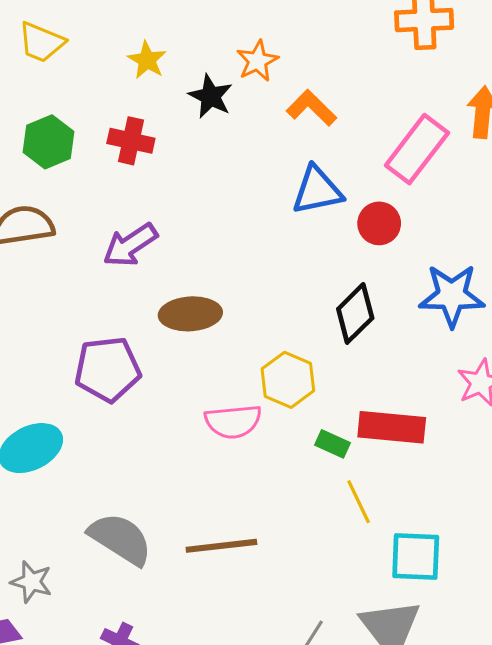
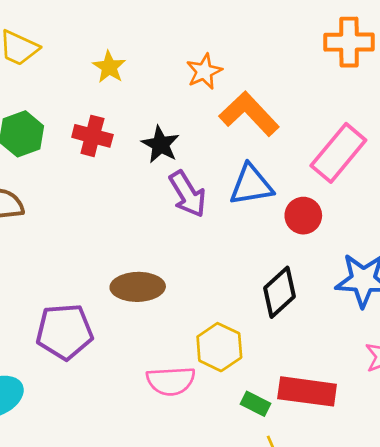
black star: (211, 96) -> (160, 144), moved
orange L-shape: (312, 108) -> (249, 114), size x1.4
purple arrow: (130, 245) -> (188, 194), moved, turned -90

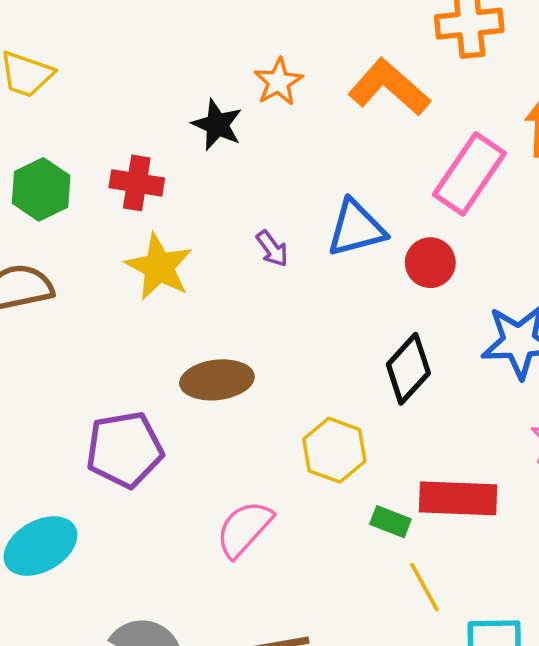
yellow star: (109, 67) -> (159, 267), moved, size x1.5
orange L-shape: (249, 114) -> (389, 87), moved
black star: (160, 144) -> (217, 125), moved
purple arrow: (188, 194) -> (272, 249), size x0.6
pink semicircle: (171, 381) -> (244, 529), moved, turned 141

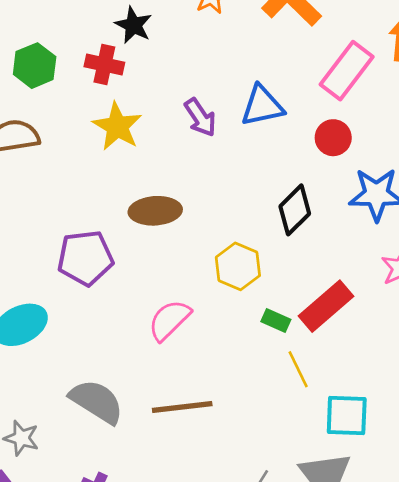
black star: (217, 125) -> (133, 25), moved
purple arrow: (272, 249) -> (200, 117), size x1.4
red circle: (430, 263) -> (333, 138), moved
red rectangle: (458, 498) -> (326, 306), turned -46

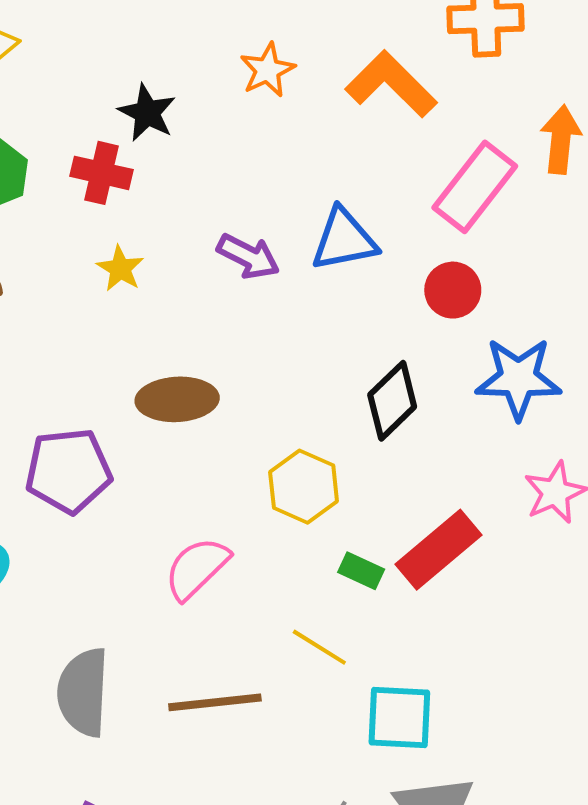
purple arrow: (200, 117) -> (248, 256), turned -30
yellow star: (117, 126) -> (120, 269), size x0.6
yellow line: (298, 369) -> (319, 647), moved, turned -33
gray semicircle: (97, 401) -> (83, 692), turned -120
cyan square: (347, 415) -> (399, 717), moved

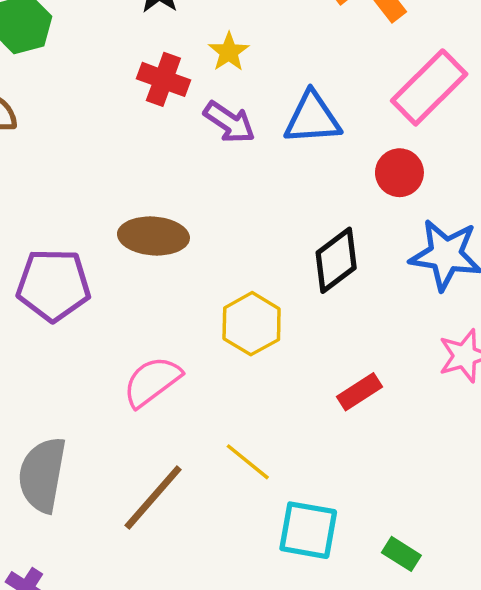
red cross: (102, 173) -> (163, 79), moved
yellow star: (120, 269) -> (229, 52), moved
red rectangle: (439, 550) -> (360, 392), size x0.6
green rectangle: (361, 571) -> (401, 554), moved
brown line: (215, 702) -> (153, 498), turned -50

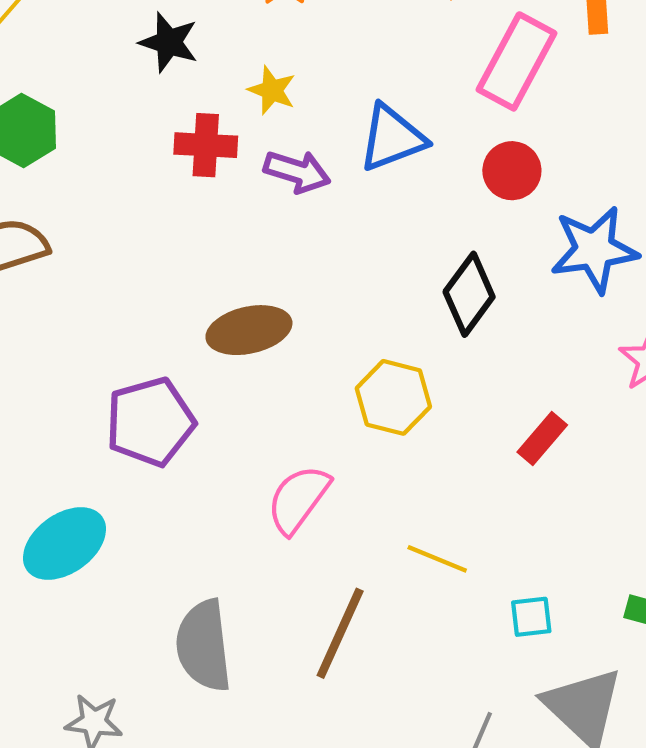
cyan square: (308, 530) -> (531, 617), size x0.6

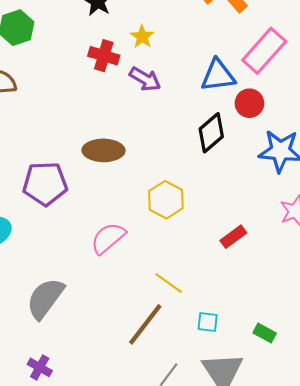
blue triangle: (392, 138) -> (218, 75), moved
black diamond: (469, 294) -> (211, 133), moved
brown line: (340, 633) -> (145, 324), moved
gray semicircle: (204, 646) -> (45, 298), turned 30

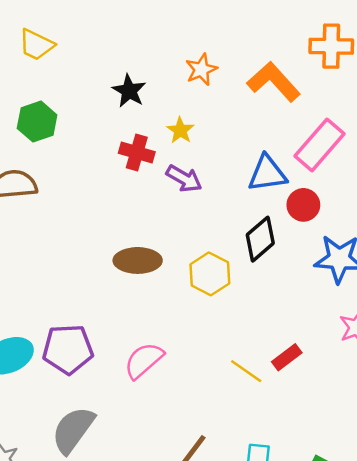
purple pentagon: (45, 184) -> (68, 349), moved
yellow hexagon: (166, 200) -> (210, 274), moved
yellow line: (169, 283) -> (246, 371), moved

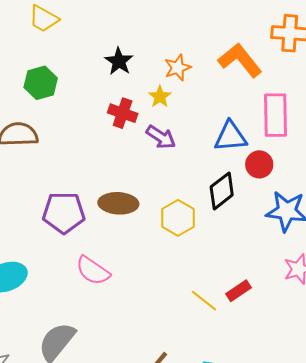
orange star: (201, 69) -> (178, 68), moved
pink rectangle: (320, 145) -> (275, 115), turned -45
purple pentagon: (68, 349) -> (64, 213), moved
pink semicircle: (144, 360) -> (93, 271), moved, turned -108

